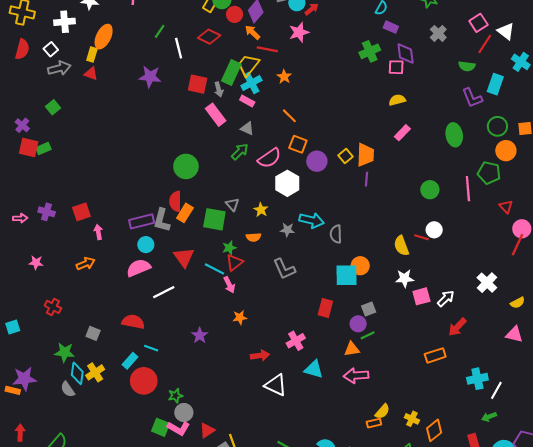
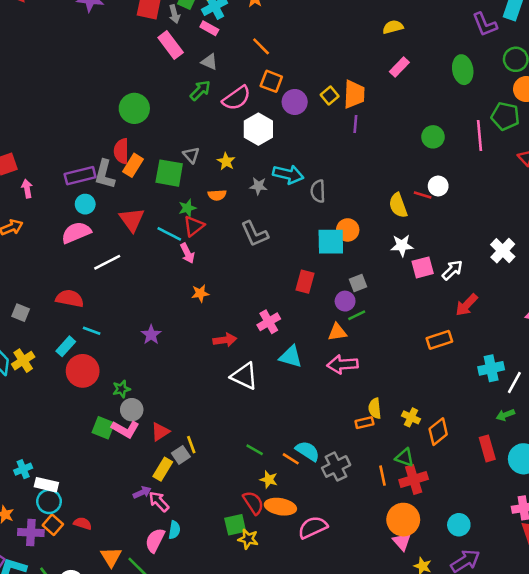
purple star: (200, 335) -> (151, 335), moved
yellow semicircle: (382, 411) -> (375, 408), turned 133

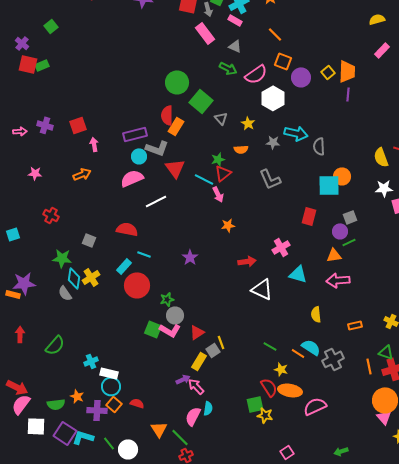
green arrow: (200, 90) -> (228, 68), turned 72
green square: (169, 173) -> (201, 101), moved, turned 30
gray L-shape: (105, 174) -> (157, 148), moved, turned -85
yellow semicircle: (375, 408) -> (316, 314), moved

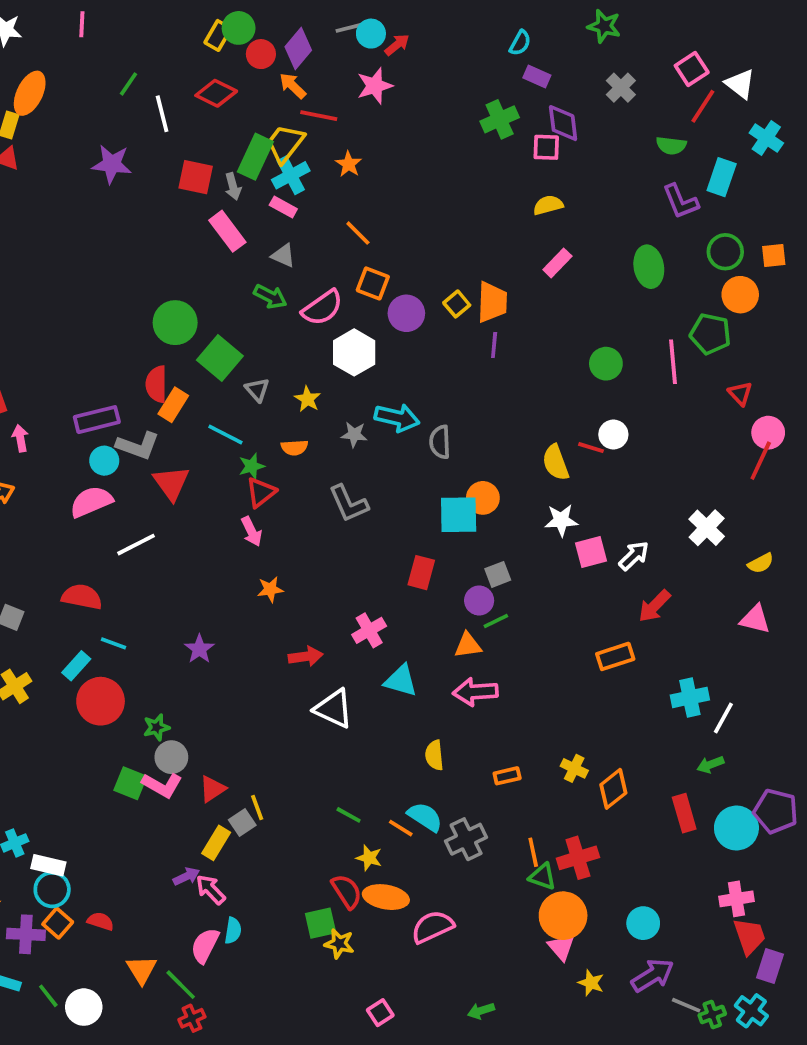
cyan line: (204, 179) -> (225, 435), moved
green triangle: (386, 352) -> (543, 876), moved

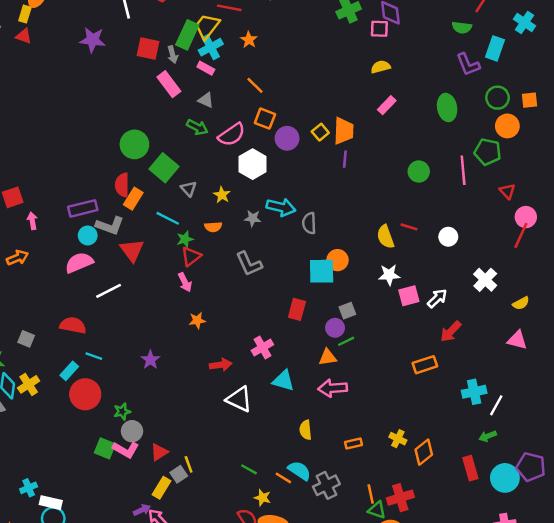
white circle: (613, 435) -> (448, 237), moved

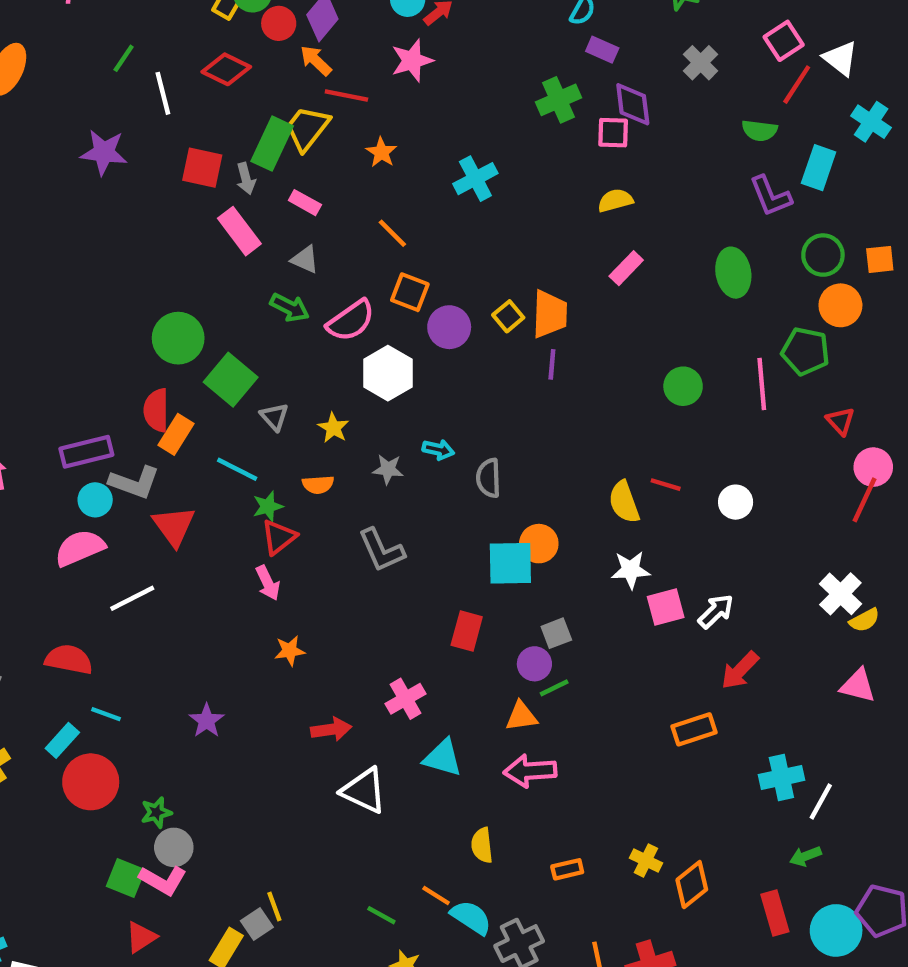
cyan cross: (211, 47) -> (475, 179), moved
cyan arrow: (281, 207) -> (438, 450), size x0.6
white cross: (485, 280) -> (840, 594), moved
red triangle: (159, 452) -> (141, 937), moved
orange line: (283, 478) -> (436, 896), moved

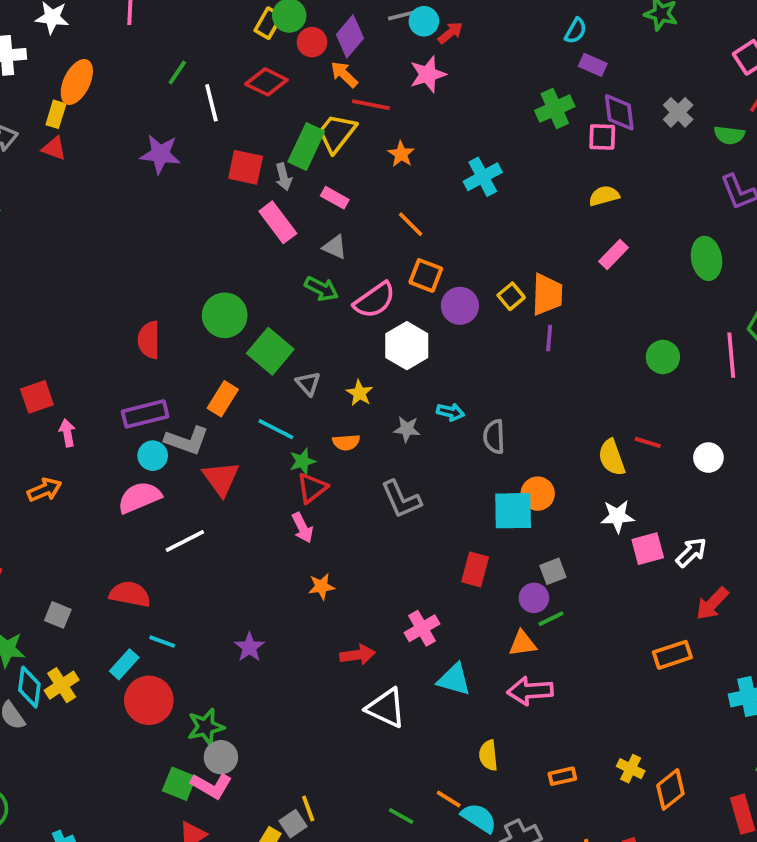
gray cross: (701, 63) -> (678, 112), moved
red semicircle: (156, 410) -> (149, 340), moved
green star: (156, 812) -> (206, 727), size x1.4

